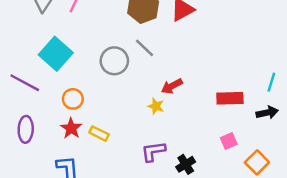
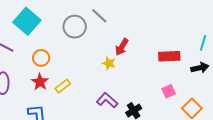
red arrow: (172, 86) -> (122, 47), turned -30
yellow rectangle: (99, 134) -> (63, 86), turned -63
purple L-shape: (153, 151) -> (107, 100), turned 50

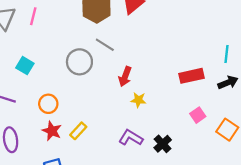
cyan square: (27, 21) -> (25, 66), size x0.6
red arrow: (122, 47) -> (125, 76), moved
yellow star: (109, 63) -> (138, 100), moved

